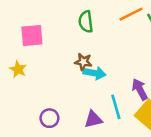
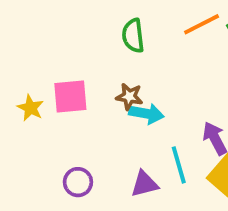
pink square: (32, 35) -> (70, 97), moved

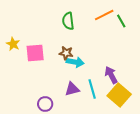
yellow star: (30, 108) -> (13, 44), moved
purple circle: (78, 182) -> (45, 104), moved
purple triangle: (145, 184) -> (72, 89), moved

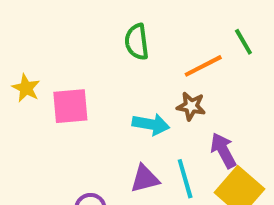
orange line: (104, 15) -> (203, 66), moved
brown star: (66, 53) -> (191, 106), moved

